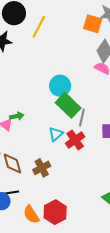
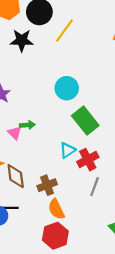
cyan circle: (60, 86) -> (67, 88), moved
gray line: (82, 118) -> (95, 187), moved
orange semicircle: (31, 215) -> (56, 209), moved

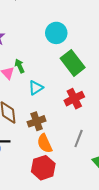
green arrow: (27, 125) -> (20, 66), turned -112
cyan triangle: (67, 150) -> (36, 88), moved
gray line: (95, 187) -> (79, 139), moved

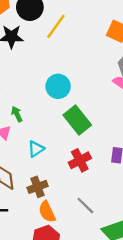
green arrow: (20, 66) -> (17, 114), moved
gray line: (79, 139) -> (85, 206), turned -66

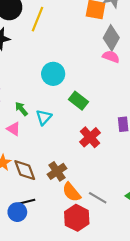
green rectangle: (77, 120) -> (78, 101), size x0.7
cyan triangle: (36, 149) -> (44, 117), moved
gray line: (85, 206) -> (98, 198), moved

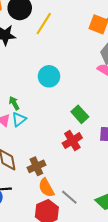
green rectangle: (78, 101) -> (80, 114), moved
cyan triangle: (44, 117) -> (19, 119), moved

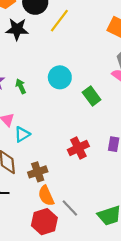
green arrow: (14, 103) -> (21, 86), moved
green rectangle: (80, 114) -> (92, 96), moved
cyan triangle: (19, 119) -> (22, 134), moved

